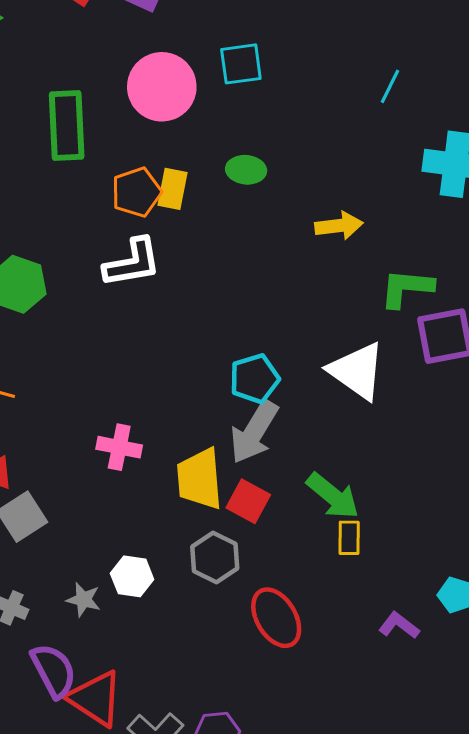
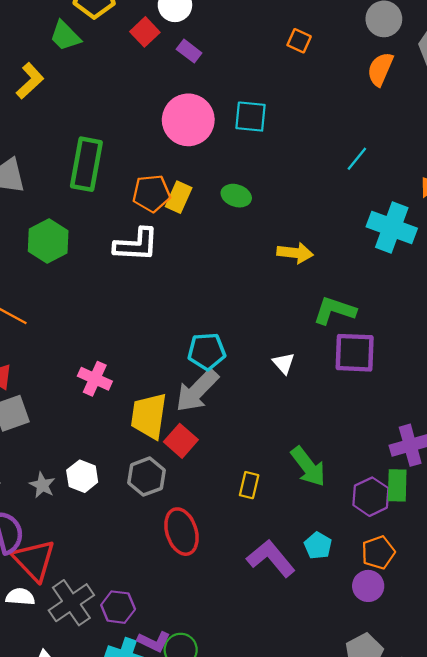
green rectangle: (67, 126) -> (86, 164), moved
white triangle: (357, 371) -> (284, 363), size x0.5
green arrow: (333, 496) -> (308, 467), moved
purple L-shape: (399, 625) -> (271, 558), size x1.6

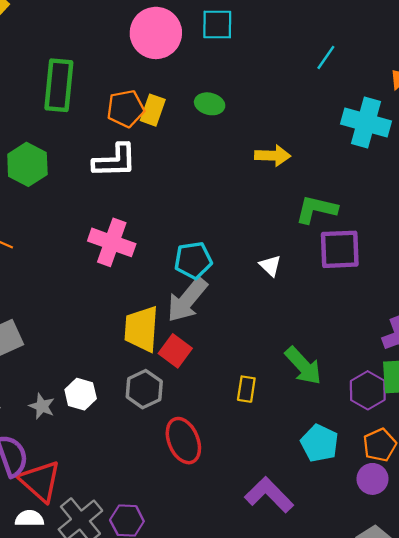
pink cross: (95, 379) -> (112, 242), moved, size x1.4
cyan pentagon: (318, 546) -> (320, 443), size x1.4
purple L-shape: (271, 558) -> (269, 495), moved

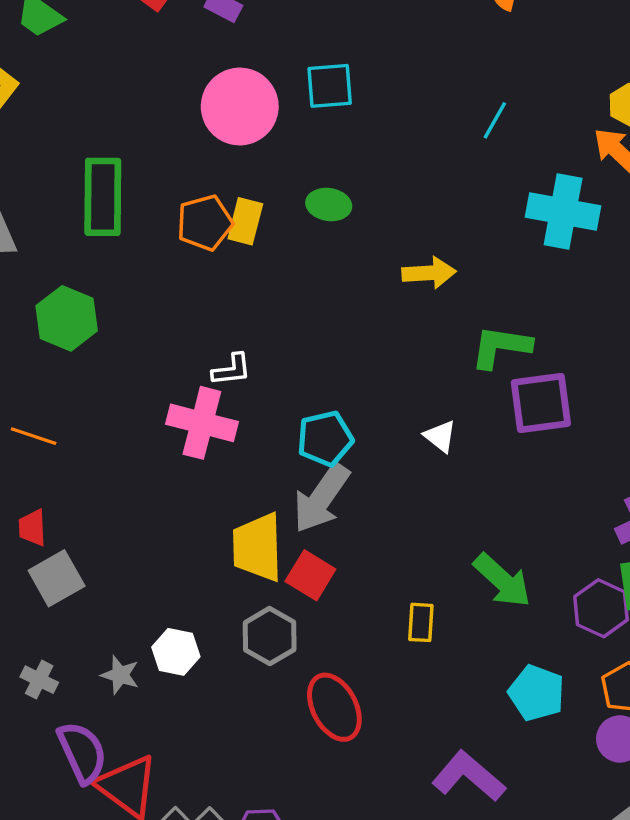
white L-shape: (115, 161) -> (232, 370), moved, size x0.6

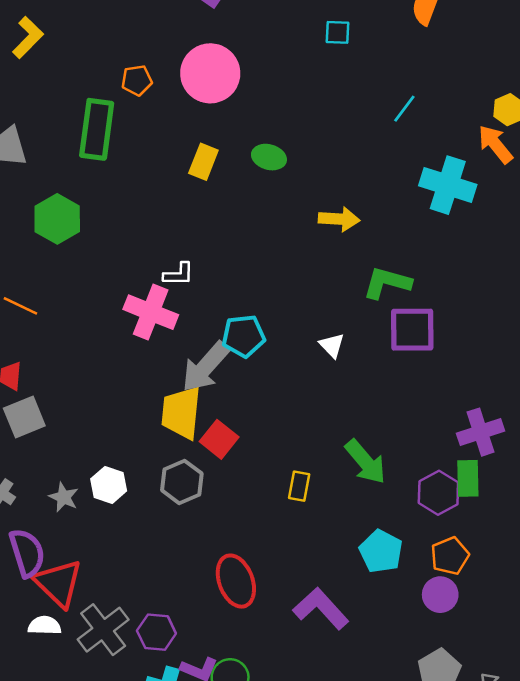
cyan square: (330, 86) -> (337, 32), moved, size x0.7
orange pentagon: (205, 223) -> (137, 80), moved, size x0.7
gray arrow: (321, 498) -> (206, 367), moved
red ellipse: (334, 707) -> (236, 581), moved

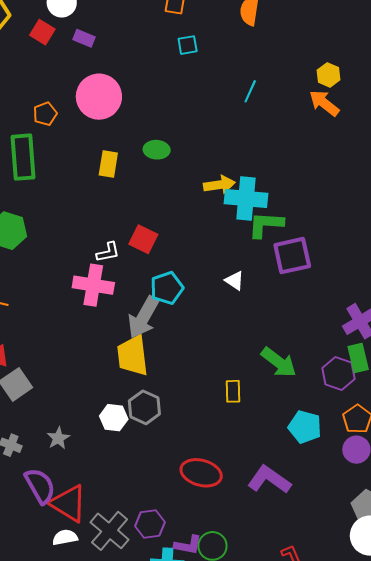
cyan cross: (448, 185) -> (246, 198), moved
red square: (219, 439) -> (143, 239), moved
white hexagon: (109, 485) -> (114, 418), moved
gray star: (64, 497) -> (58, 438), turned 30
red ellipse: (236, 581) -> (201, 473), turned -42

